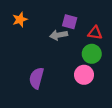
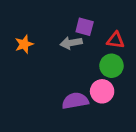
orange star: (20, 20) -> (24, 44), moved
purple semicircle: (36, 78) -> (75, 101), moved, turned 65

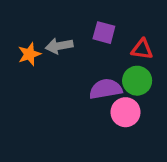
gray arrow: (71, 43) -> (59, 46), moved
purple semicircle: (75, 101) -> (106, 89), moved

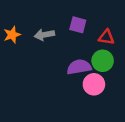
orange star: (29, 54) -> (12, 35), moved

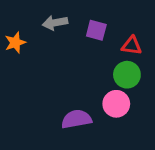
gray arrow: (44, 35) -> (55, 23), moved
purple semicircle: (79, 67) -> (76, 119), moved

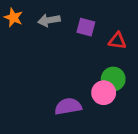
orange star: (15, 43) -> (13, 18), moved, turned -30
green circle: (127, 75) -> (113, 79), moved

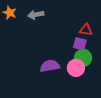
purple square: (86, 27) -> (80, 44), moved
purple semicircle: (68, 106) -> (50, 66), moved

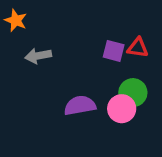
gray arrow: (36, 15) -> (38, 56), moved
purple square: (80, 44) -> (114, 51), moved

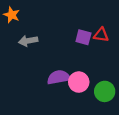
green circle: (133, 93) -> (105, 91), moved
pink circle: (122, 109) -> (79, 82), moved

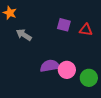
purple square: (83, 37) -> (64, 25), moved
gray arrow: (28, 41) -> (24, 35), turned 42

